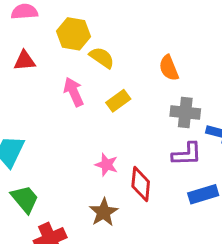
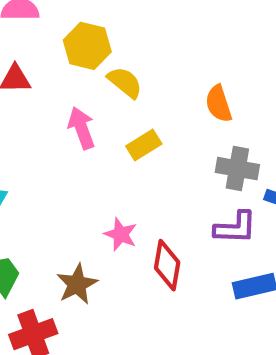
brown star: (104, 212) -> (77, 284), moved

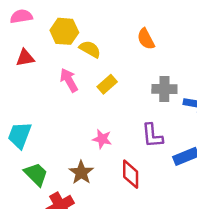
orange semicircle: (219, 104) -> (146, 39), moved
purple L-shape: (235, 228) -> (152, 136), moved, turned 92
red diamond: (167, 265) -> (131, 174), moved

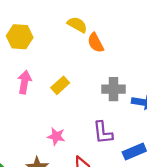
yellow semicircle: (90, 49) -> (77, 25), moved
pink arrow: (69, 80) -> (25, 82), turned 40

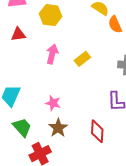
pink star: (56, 136) -> (53, 103), moved

